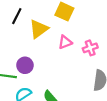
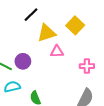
pink triangle: (65, 42) -> (57, 51), moved

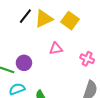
yellow triangle: (47, 33) -> (44, 19), moved
pink cross: (87, 66) -> (87, 59), turned 32

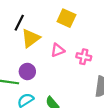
yellow triangle: (44, 19) -> (31, 38), moved
pink cross: (87, 59) -> (84, 57), moved

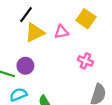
yellow square: (66, 18) -> (86, 19), moved
pink triangle: (58, 50) -> (61, 32), moved

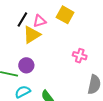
yellow square: (86, 19) -> (65, 15), moved
pink triangle: (61, 32) -> (40, 21), moved

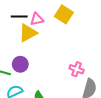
black line: (22, 20) -> (19, 16), turned 56
pink cross: (80, 56) -> (77, 69), moved

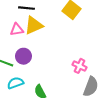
pink triangle: (37, 19) -> (17, 30), moved

